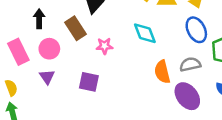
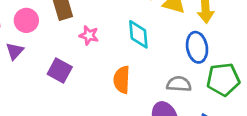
orange semicircle: (162, 72) -> (122, 80), moved

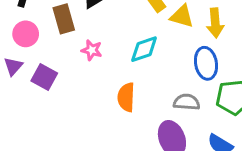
cyan diamond: (138, 34) -> (144, 49), turned 76
purple square: (60, 70) -> (44, 77), moved

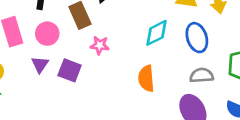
pink star: (92, 50) -> (100, 45), moved
blue ellipse: (206, 63) -> (197, 38), moved

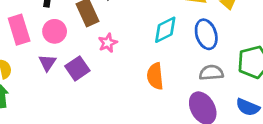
pink star: (100, 45) -> (108, 43), turned -30
purple square: (70, 70) -> (77, 68), turned 35

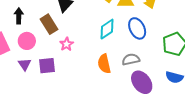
purple square: (77, 68) -> (47, 66), turned 36
gray semicircle: (211, 73) -> (131, 59), moved

